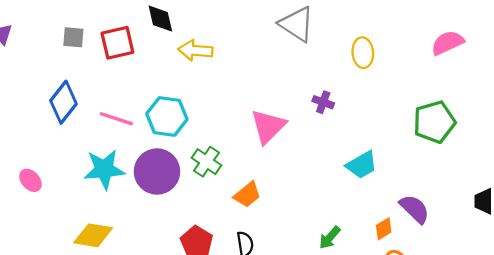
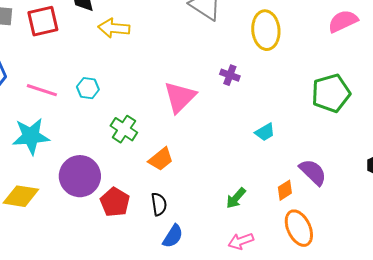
yellow ellipse: (363, 53) -> (266, 30), size x1.4
cyan hexagon: (167, 116) -> (88, 88), size x0.6
cyan trapezoid: (362, 165) -> (265, 132), size x0.7
purple circle: (157, 172) -> (80, 176), moved

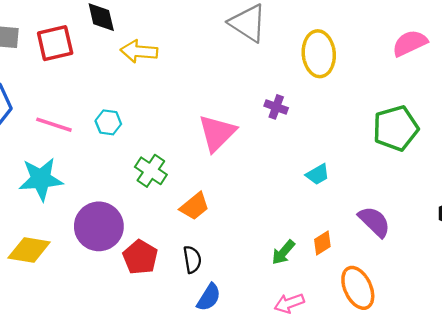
orange diamond: (285, 190) -> (322, 243), moved

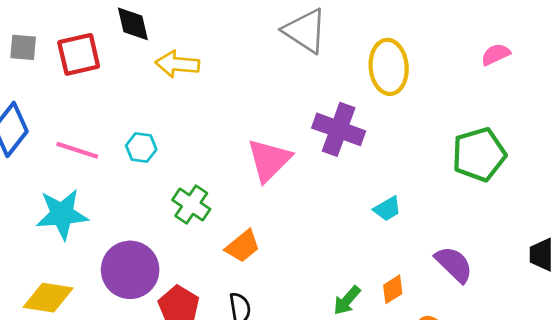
pink semicircle: (410, 43) -> (496, 54), size x0.7
purple cross: (276, 107) -> (339, 129), size x1.8

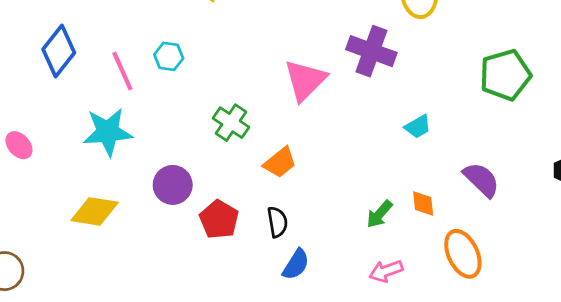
cyan hexagon: (141, 148) -> (169, 56), moved
pink line: (77, 150) -> (122, 71), turned 48
purple circle: (130, 270) -> (173, 185), size x0.7
orange diamond: (393, 289) -> (423, 203), turned -64

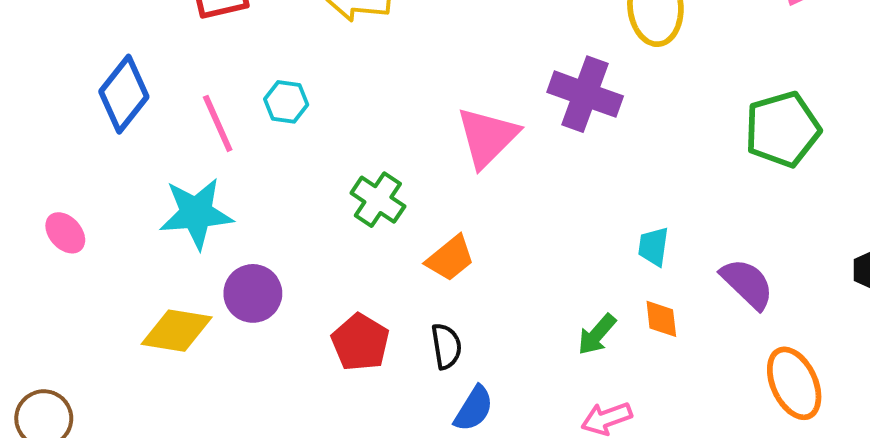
cyan trapezoid: (418, 127) -> (653, 247), moved, turned 128
purple circle: (173, 185) -> (253, 293), moved
orange ellipse: (463, 254) -> (794, 383), moved

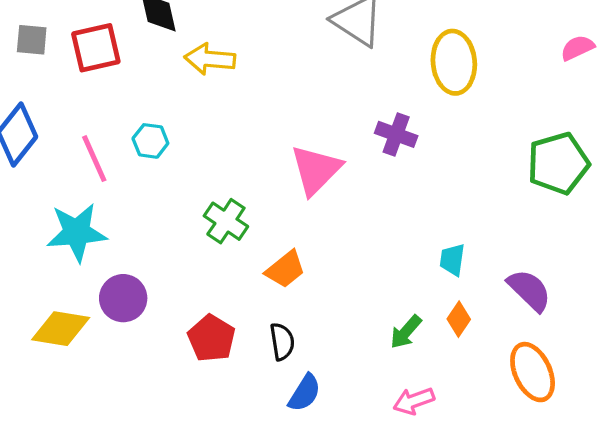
purple cross: (585, 94) -> (396, 134), size x0.7
orange diamond: (661, 319) -> (459, 319), turned 40
orange ellipse: (794, 383) -> (533, 372), moved

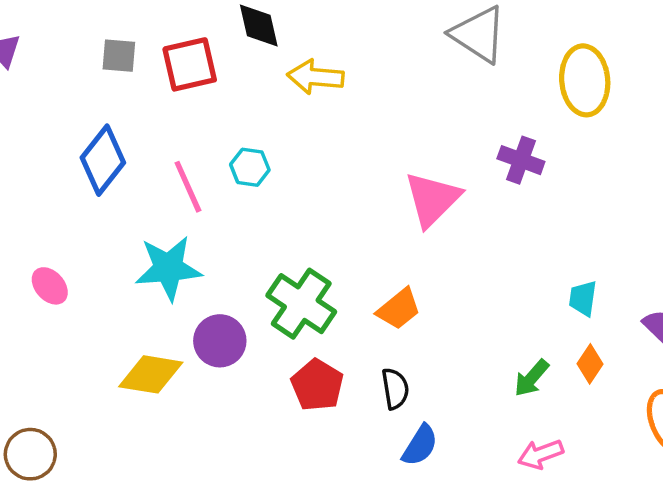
green cross: (226, 221) -> (301, 304), moved, size x1.4

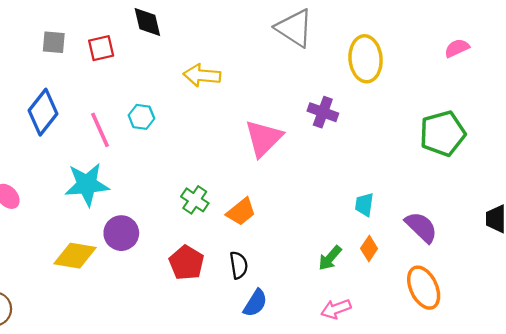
red square: (190, 64) -> (101, 48), size x0.7
yellow arrow: (315, 77) -> (202, 75), moved
green cross: (301, 304) -> (195, 200), moved, size x0.6

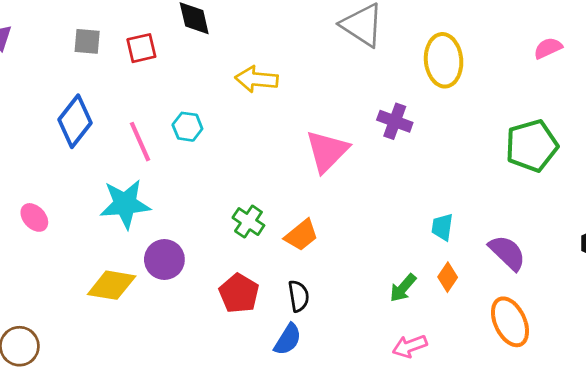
blue semicircle: (255, 303) -> (288, 339), moved

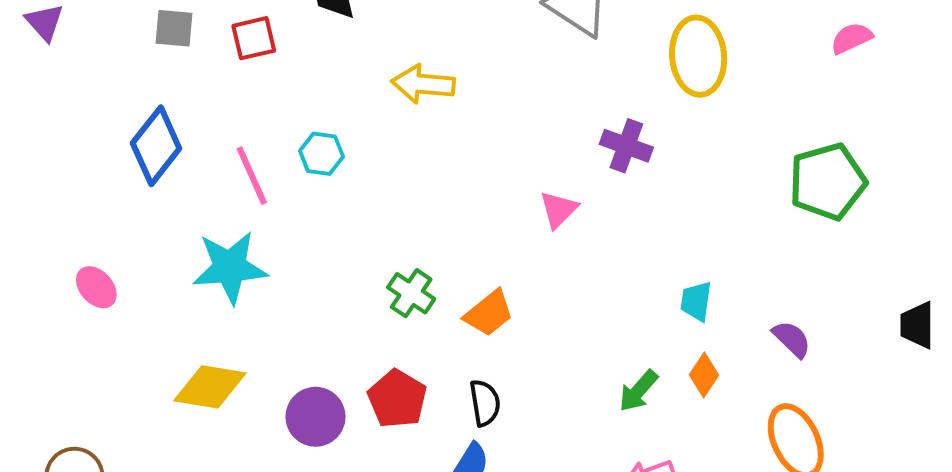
pink triangle: (327, 151) -> (559, 210), moved, size x0.6
purple semicircle: (507, 253) -> (792, 339), size x0.7
purple circle: (164, 259) -> (316, 417), moved

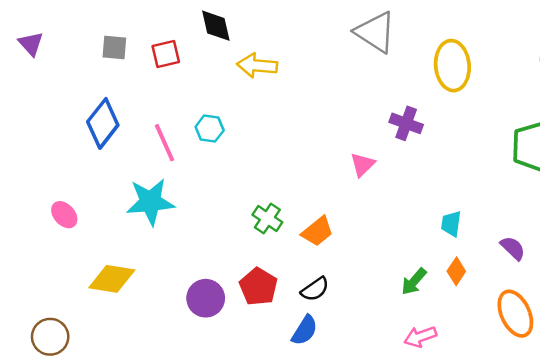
yellow arrow: (423, 84) -> (257, 66), moved
yellow diamond: (210, 387) -> (112, 279), moved
black semicircle: (485, 403) -> (315, 289), turned 64

